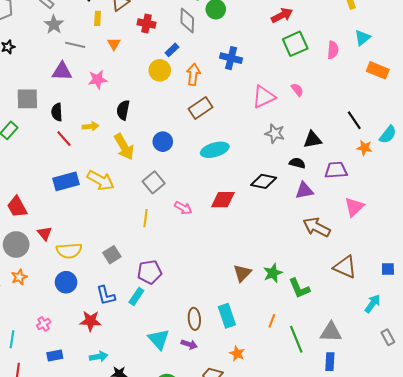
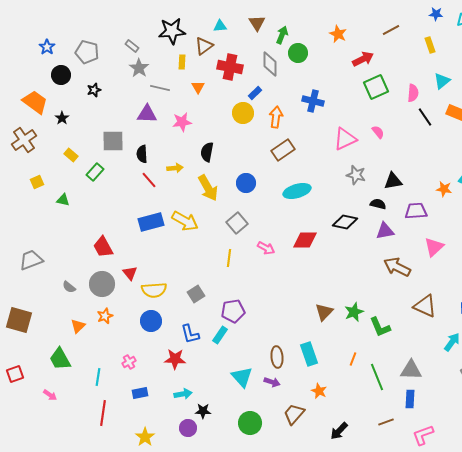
red cross: (146, 23) -> (230, 67), size x1.4
black line: (354, 120) -> (425, 117), moved

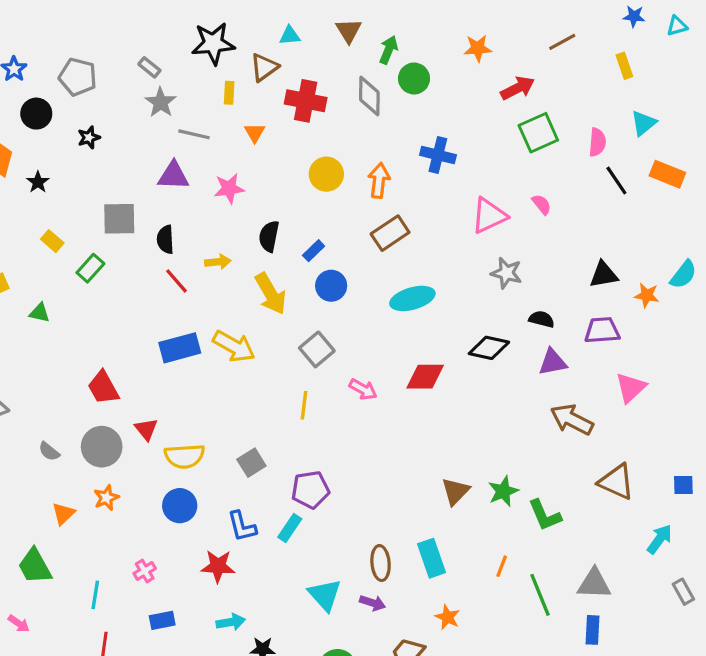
orange star: (338, 34) -> (478, 48), turned -30
blue rectangle: (255, 93) -> (314, 251), moved
black triangle: (393, 181) -> (604, 275), moved

